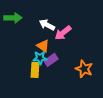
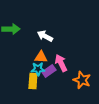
pink arrow: (63, 33) -> (61, 63), moved, turned 102
orange triangle: (43, 46) -> (41, 57), turned -32

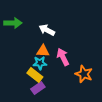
purple rectangle: (49, 71) -> (38, 88), moved
yellow rectangle: (33, 81) -> (35, 75), turned -56

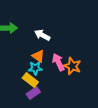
orange triangle: (43, 51) -> (38, 56), turned 32
orange star: (84, 74) -> (72, 66), moved

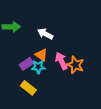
yellow rectangle: (30, 80) -> (28, 88), moved
purple rectangle: (33, 93) -> (26, 64), moved

